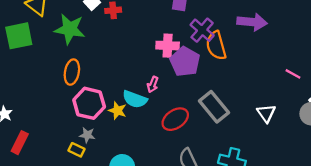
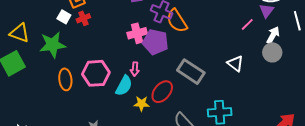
pink line: (293, 74) -> (247, 24), turned -56
cyan semicircle: (135, 99) -> (124, 86), turned -65
pink hexagon: (89, 103) -> (96, 73), moved
yellow star: (117, 111) -> (142, 104), moved

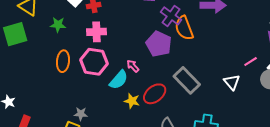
pink line: (247, 24) -> (251, 62), moved
pink cross: (137, 33) -> (97, 32), moved
green star: (53, 45) -> (58, 25), size x0.6
pink arrow: (135, 69) -> (133, 66), turned 120

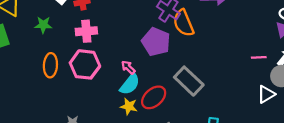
pink line: (251, 62) -> (259, 57), turned 32
cyan semicircle: (119, 80) -> (130, 84), moved
white triangle: (232, 82) -> (266, 94), moved, turned 42

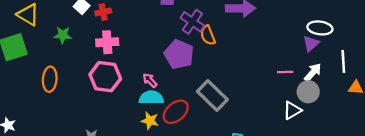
orange semicircle: (183, 23) -> (208, 35), size x0.7
orange ellipse: (50, 65) -> (50, 79), moved
cyan semicircle: (130, 84) -> (151, 98), turned -130

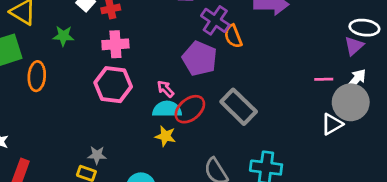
orange ellipse: (50, 79) -> (37, 76), moved
gray circle: (308, 92) -> (351, 102), size x1.4
red ellipse: (176, 112) -> (190, 109), moved

